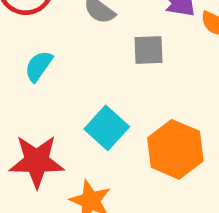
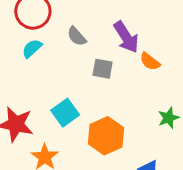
cyan semicircle: (39, 66) -> (32, 48), moved

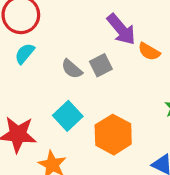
gray semicircle: (77, 36) -> (72, 69), moved
gray square: (103, 69) -> (101, 65), turned -30

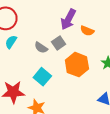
purple arrow: (121, 29) -> (68, 19), turned 75
orange hexagon: (113, 135) -> (77, 65), moved

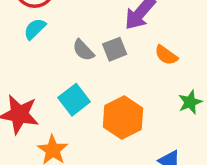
orange semicircle: (87, 31) -> (166, 55), moved
orange hexagon: (77, 65) -> (123, 117), moved

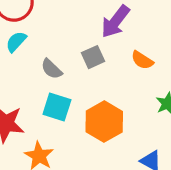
gray semicircle: (83, 50) -> (51, 69), moved
cyan square: (74, 100) -> (57, 107), turned -32

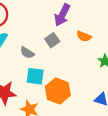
orange hexagon: (104, 122) -> (58, 91), moved

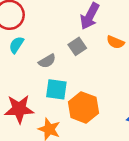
gray semicircle: (27, 53) -> (47, 61), turned -64

